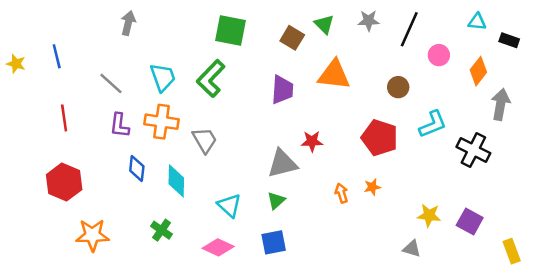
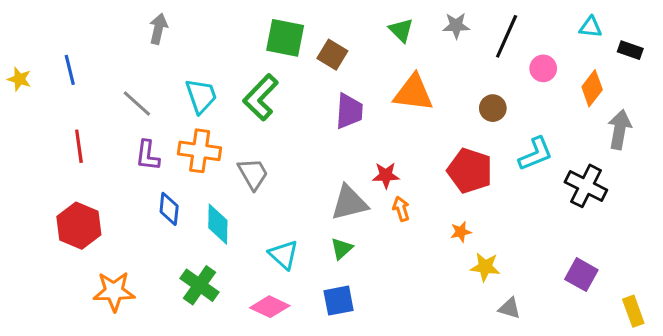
brown square: (292, 38) -> (332, 55), moved
orange arrow: (341, 193) -> (401, 209), moved
yellow star: (429, 215) -> (485, 267), moved
green cross: (161, 230) -> (200, 285), size x1.4

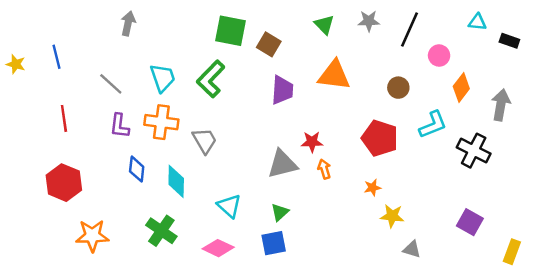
orange diamond: (592, 88) -> (461, 88), moved
green triangle: (342, 249) -> (280, 212), moved
yellow rectangle: (633, 311) -> (512, 252), turned 40

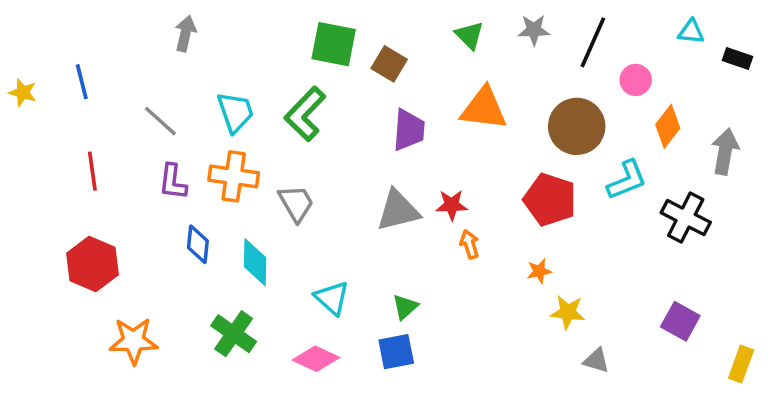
brown circle: (398, 88) -> (577, 126), size x1.8
gray triangle: (282, 164) -> (398, 210), moved

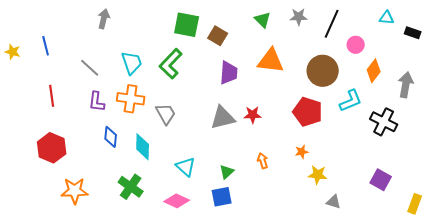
orange arrow: (470, 244) -> (263, 161), moved

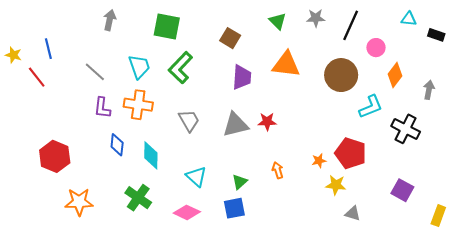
green square: (187, 25) -> (167, 26), moved
gray arrow: (406, 85) -> (429, 90), size x0.7
red line: (52, 96) -> (37, 77), moved, turned -30
red pentagon: (308, 112) -> (351, 153), moved
gray trapezoid: (166, 114) -> (189, 120), moved

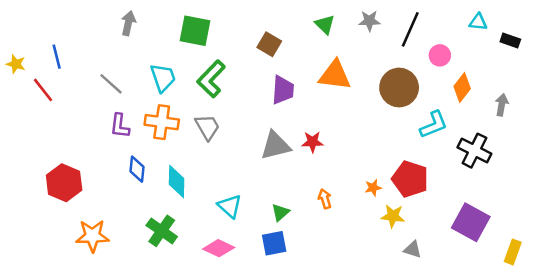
gray trapezoid: (189, 120) -> (207, 127), moved
purple square: (402, 190) -> (471, 222), size x1.4

